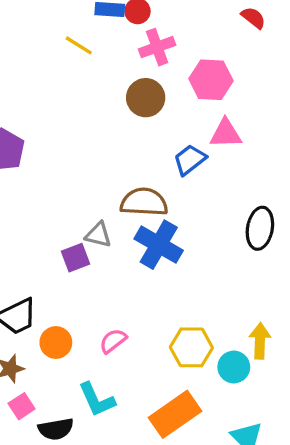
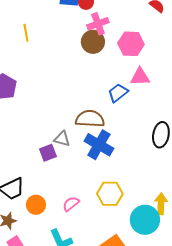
yellow line: (79, 45) -> (26, 33), moved, turned 48
brown circle: (146, 98) -> (93, 42), moved
yellow hexagon: (191, 347) -> (110, 194), moved
cyan circle: (234, 367) -> (145, 220), size x1.5

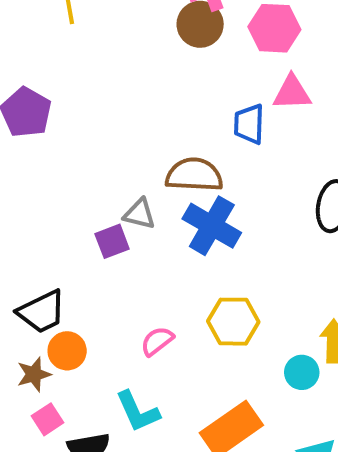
blue trapezoid: (118, 93) -> (249, 124), turned -50
orange circle: (36, 205) -> (67, 351), moved
cyan circle: (145, 220) -> (302, 372), size x0.6

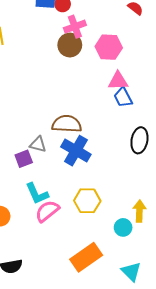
blue trapezoid: (249, 124) -> (123, 97), moved, turned -30
pink semicircle: (157, 341) -> (47, 211), size x1.4
cyan L-shape: (137, 411) -> (37, 194), moved

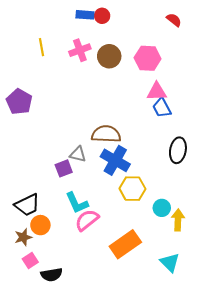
pink cross: (75, 27) -> (80, 50), moved
yellow hexagon: (87, 201) -> (132, 189), moved
cyan circle: (123, 227) -> (162, 208), moved
orange rectangle: (86, 257) -> (125, 244), moved
cyan triangle: (131, 272) -> (170, 262), moved

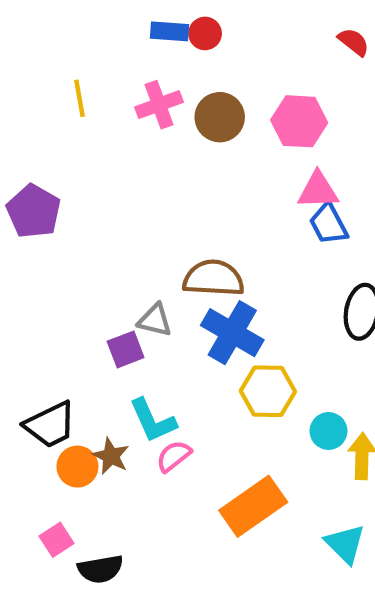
pink semicircle: (87, 220) -> (174, 456), size x0.7
brown star: (23, 237) -> (111, 456), moved, turned -30

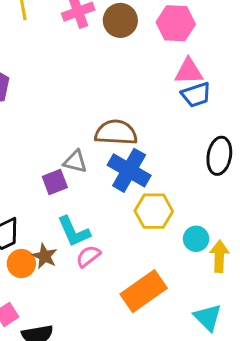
blue trapezoid: (328, 224) -> (196, 95), turned -80

